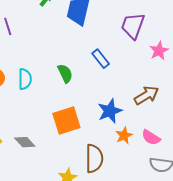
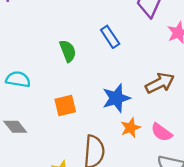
cyan semicircle: (25, 79) -> (18, 79), moved, turned -85
orange square: (66, 120) -> (65, 105), size x0.7

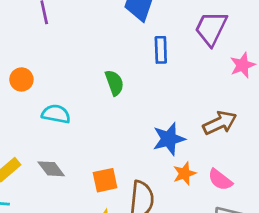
blue rectangle: (110, 37) -> (161, 50), moved, turned 30
orange square: (65, 105) -> (105, 180), moved

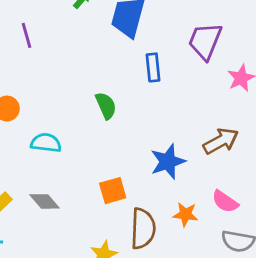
orange star: (184, 173) -> (185, 214), moved, turned 30
orange square: (105, 180) -> (113, 191), moved

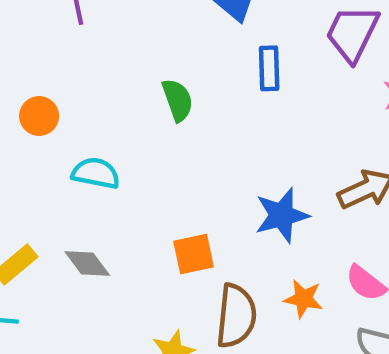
green semicircle: (106, 106) -> (178, 100), moved

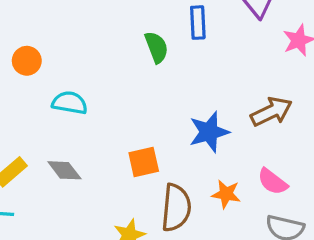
green semicircle: (178, 100) -> (156, 47), moved

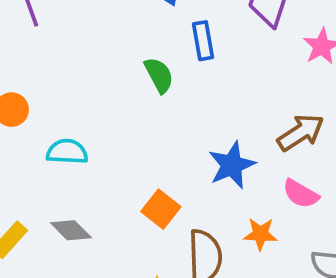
orange square: (144, 162) -> (161, 209), turned -32
pink semicircle: (273, 182) -> (301, 194), moved

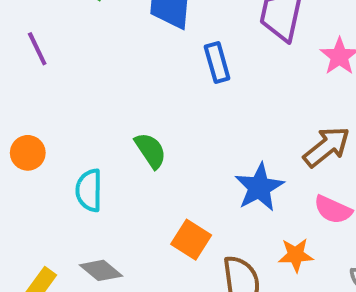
green semicircle: (159, 75) -> (150, 151), moved
cyan semicircle: (67, 152) -> (89, 190), turned -87

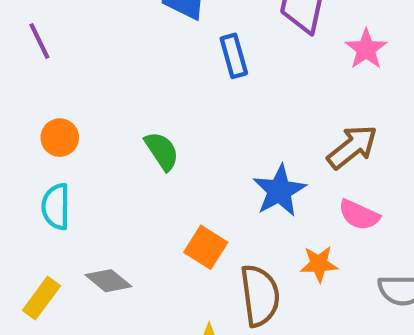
orange circle: (28, 153) -> (60, 138), moved
cyan semicircle: (89, 190) -> (56, 207), moved

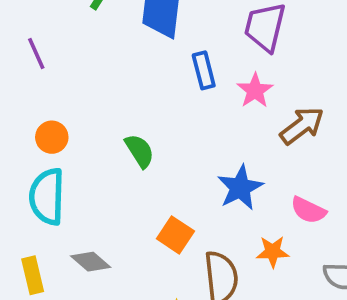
pink star: (366, 49) -> (255, 90), moved
brown arrow: (352, 147) -> (302, 126), moved
cyan semicircle: (56, 207) -> (47, 197), size x1.4
yellow rectangle: (41, 298) -> (33, 275), turned -51

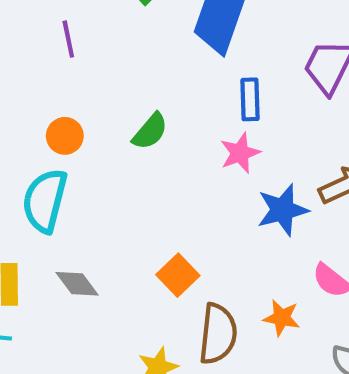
pink star: (255, 90) -> (240, 153), moved
green semicircle: (140, 151) -> (150, 131), moved, turned 60
blue star: (240, 188) -> (283, 210), moved

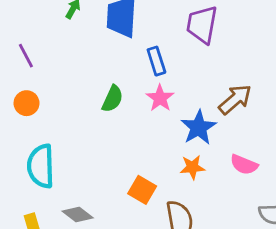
green semicircle: (150, 131) -> (112, 99), moved
orange circle: (65, 136) -> (27, 103), moved
orange star: (282, 318) -> (192, 167), moved

